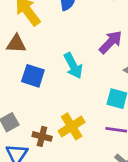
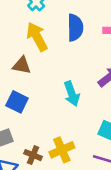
blue square: (33, 76) -> (17, 102), moved

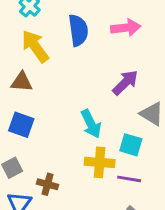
cyan arrow: (72, 94) -> (91, 124), moved
yellow cross: (62, 150) -> (100, 162), moved, turned 35

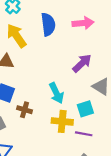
cyan square: (131, 145) -> (85, 109), turned -35
brown cross: (48, 184) -> (25, 110), moved

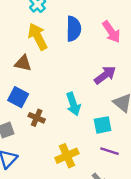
pink arrow: (83, 23) -> (111, 32), turned 54
yellow cross: (62, 121) -> (67, 156), moved, turned -36
purple line: (84, 134) -> (109, 151), moved

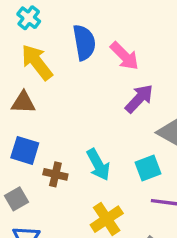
pink arrow: (111, 32) -> (124, 56), moved
cyan arrow: (73, 104) -> (98, 165), moved

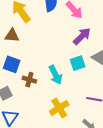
cyan square: (148, 168) -> (78, 63), moved

